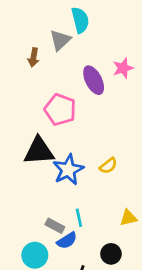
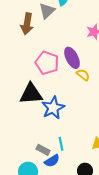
brown arrow: (33, 57) -> (27, 24), size x1.5
purple ellipse: (94, 80) -> (72, 58), moved
yellow semicircle: (108, 166) -> (83, 75), moved, turned -104

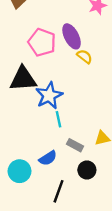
cyan line: (61, 144) -> (59, 119), moved
gray rectangle: (43, 150) -> (75, 145), moved

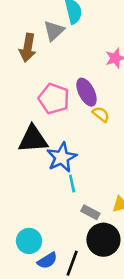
blue semicircle: (48, 158) -> (47, 261), moved
black circle: (87, 170) -> (103, 240), size x1.6

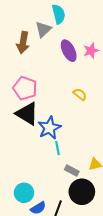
purple ellipse: (86, 92) -> (69, 51), moved
pink pentagon: (54, 99) -> (25, 88), moved
black triangle: (33, 139) -> (27, 114), turned 35

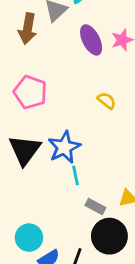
black triangle: (27, 114) -> (25, 150), moved, turned 35

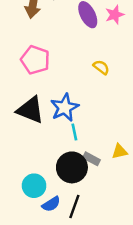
black triangle: (25, 150) -> (30, 110), turned -44
black circle: (109, 236) -> (72, 167), moved

